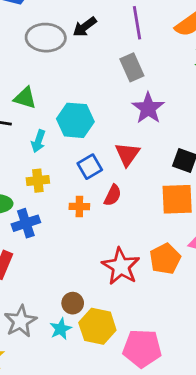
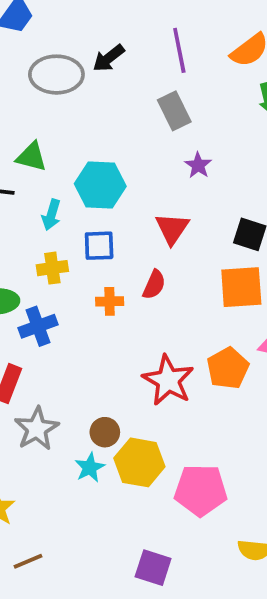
purple star: (148, 108) -> (198, 165), size x0.6
blue square: (90, 167) -> (99, 246), moved, turned 30
gray star: (20, 321) -> (37, 429), moved

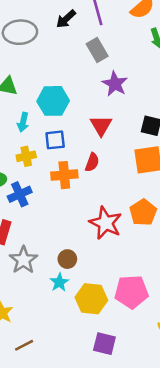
black arrow: (109, 58) -> (66, 19), moved
purple star: (198, 165) -> (115, 84), size x1.5
orange cross: (110, 301) -> (64, 175), size x1.5
yellow hexagon: (139, 462) -> (91, 299), moved

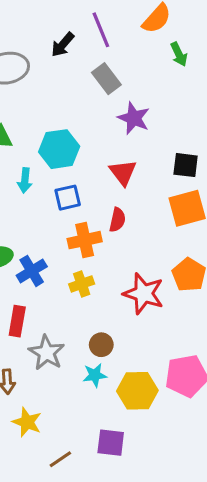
yellow cross: (26, 156) -> (82, 284), moved
cyan star: (59, 282) -> (95, 375), turned 30
purple square: (104, 344) -> (111, 443), moved

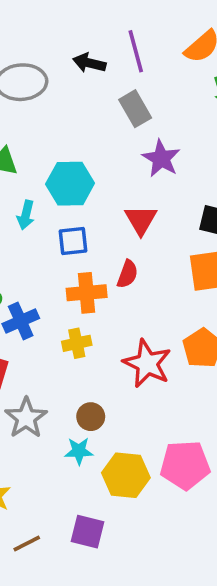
black arrow: (63, 45) -> (89, 63), turned 56

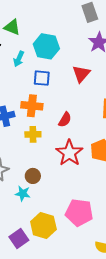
red semicircle: (127, 274) -> (65, 120), moved
orange cross: (87, 293) -> (32, 106), moved
yellow hexagon: (126, 475) -> (43, 226), moved
purple square: (88, 532) -> (19, 239), turned 30

